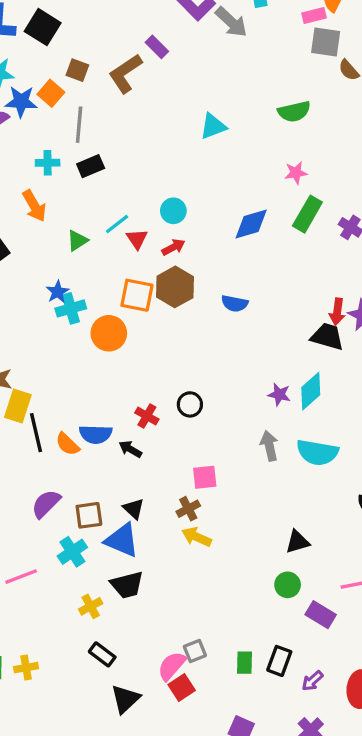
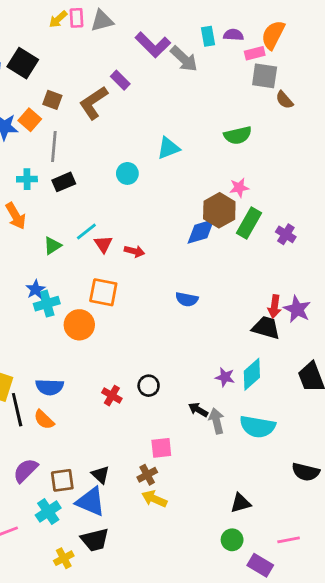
cyan circle: (173, 211) -> (127, 173), moved
red arrow: (173, 247) -> (134, 251), turned 42
brown hexagon: (175, 287) -> (219, 210), moved
blue semicircle: (96, 434) -> (50, 387), moved
black arrow: (130, 449) -> (198, 410), moved

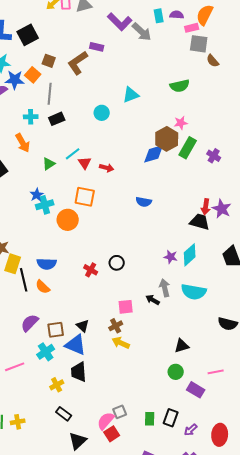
black square: (23, 63) -> (28, 35), turned 30
purple rectangle: (120, 80) -> (97, 47), turned -32
black arrow: (198, 410) -> (153, 300), moved
black trapezoid: (95, 540) -> (79, 372), turned 100

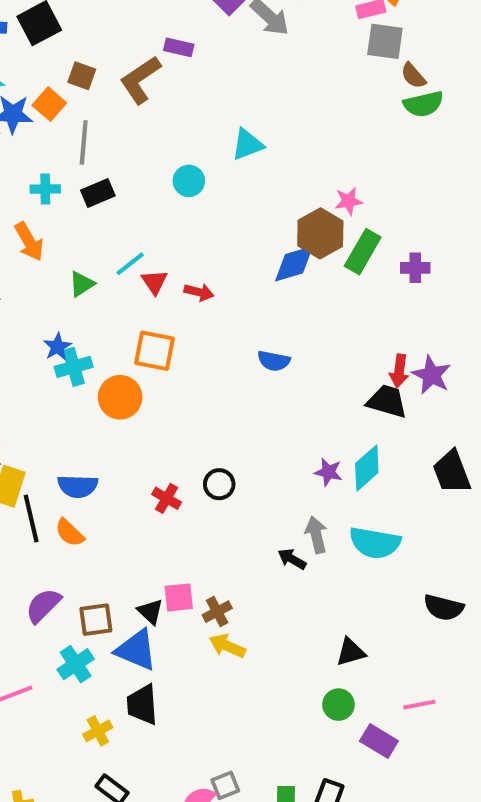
green semicircle: (180, 86) -> (423, 104), moved
purple cross: (214, 156) -> (415, 268), turned -32
pink square: (126, 307) -> (179, 597), moved

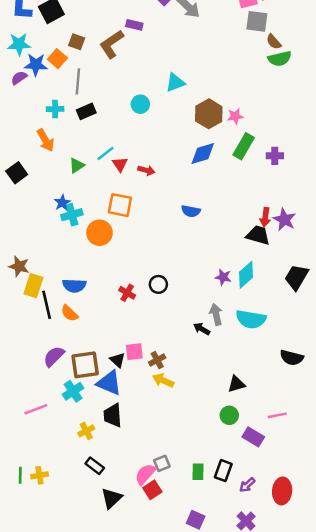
brown hexagon: (320, 233) -> (209, 114), moved
black trapezoid: (452, 472) -> (296, 277), turned 52
brown square: (96, 620) -> (85, 365), size x1.4

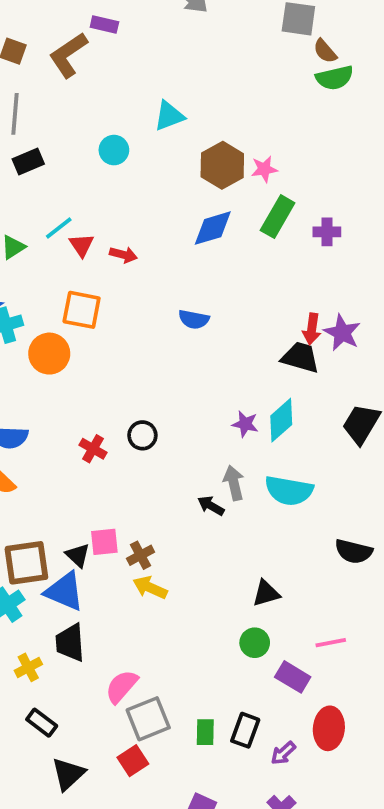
gray square: (162, 463) -> (148, 719), size x1.6
pink semicircle: (145, 474) -> (122, 686), moved
red ellipse: (282, 491) -> (329, 728), moved

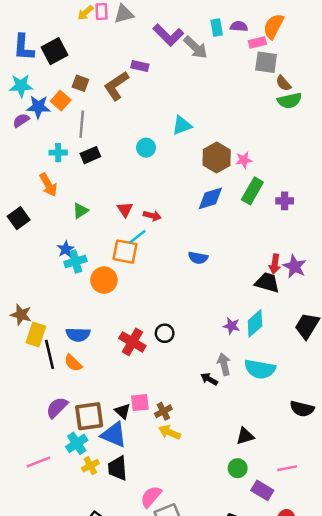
cyan line: (59, 228) -> (137, 237), moved
red cross: (93, 449) -> (132, 342), size x1.5
yellow cross: (28, 667) -> (90, 466), moved

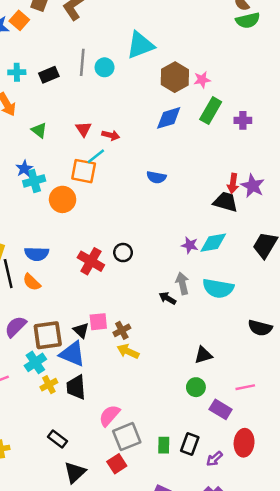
gray line: (82, 124) -> (82, 62), moved
cyan triangle: (182, 125) -> (140, 45), size x1.4
green triangle: (80, 211) -> (39, 130), turned -49
cyan diamond: (255, 323) -> (213, 243), turned 32

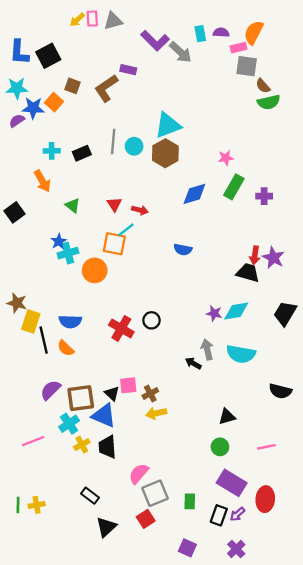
brown hexagon: (175, 77) -> (165, 153), moved
yellow arrow: (128, 351) -> (156, 413), turned -36
purple rectangle: (221, 409) -> (232, 483), moved, size x1.4
black rectangle: (190, 444) -> (219, 515), moved

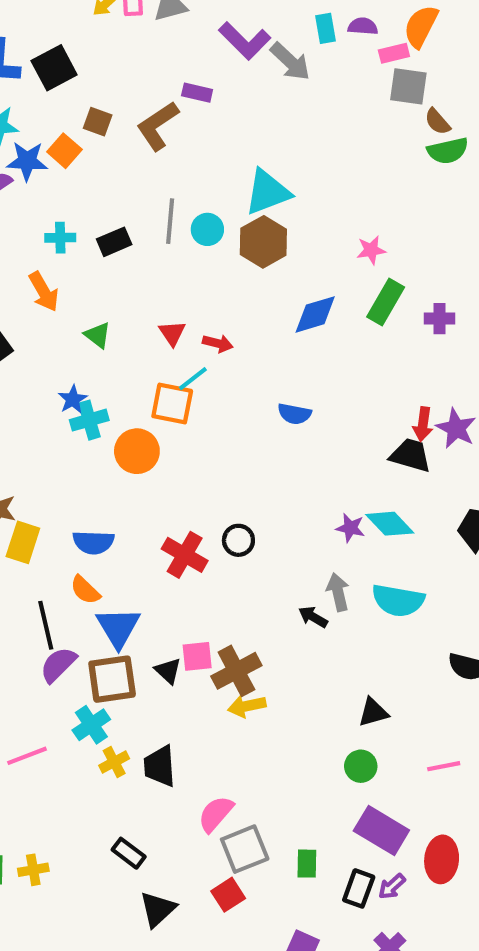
cyan diamond: (236, 311) -> (390, 524), turned 56
black line: (44, 340) -> (46, 625), moved
brown cross: (150, 393) -> (236, 671), size x1.6
blue triangle: (104, 416) -> (118, 627), moved, turned 36

